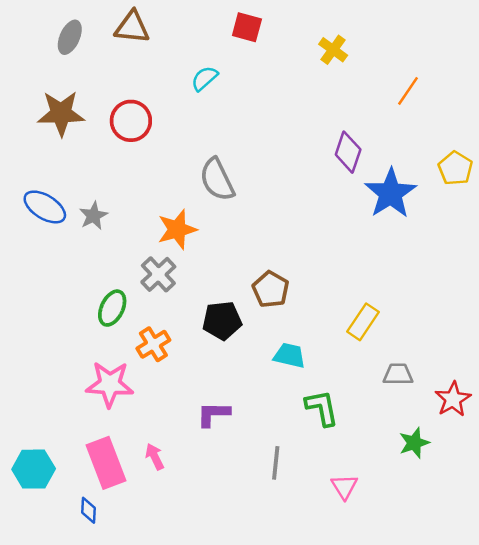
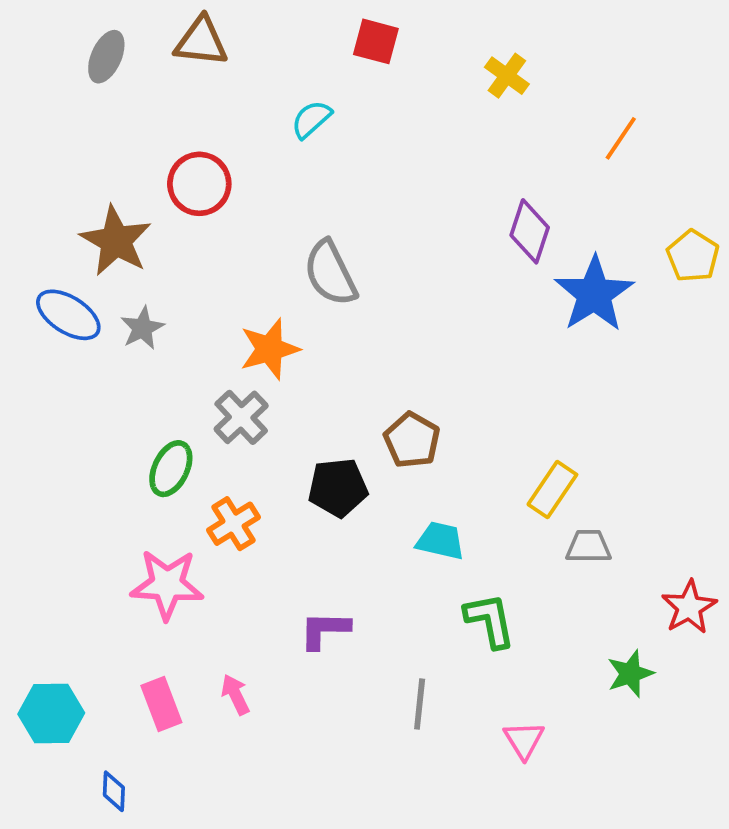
brown star: (61, 113) -> (116, 241), moved, turned 30
gray trapezoid: (398, 374) -> (588, 546), moved
pink rectangle: (106, 463) -> (161, 704), size x0.7
blue diamond: (88, 510) -> (114, 791), moved

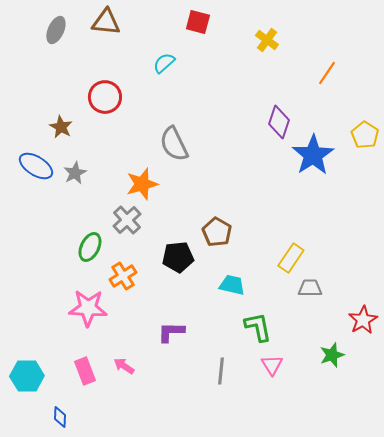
brown star: (116, 241) -> (61, 127), size x0.6
pink arrow: (235, 694) -> (124, 366), turned -30
pink triangle: (524, 740) -> (272, 365), moved

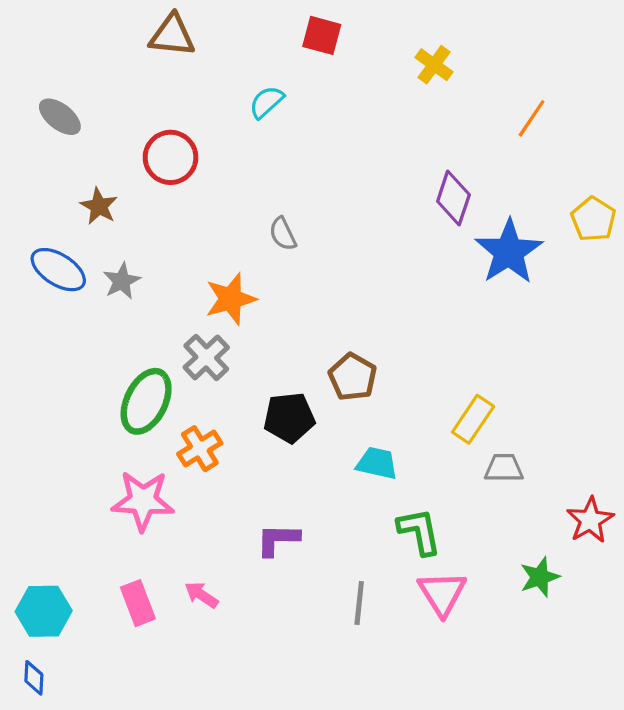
gray ellipse: (56, 30) -> (60, 117), moved, turned -76
gray semicircle: (174, 144) -> (283, 234), size x0.6
green ellipse: (90, 247) -> (146, 401), size x1.4
pink triangle: (272, 365) -> (442, 593), size x1.4
blue diamond: (60, 417) -> (34, 678), moved

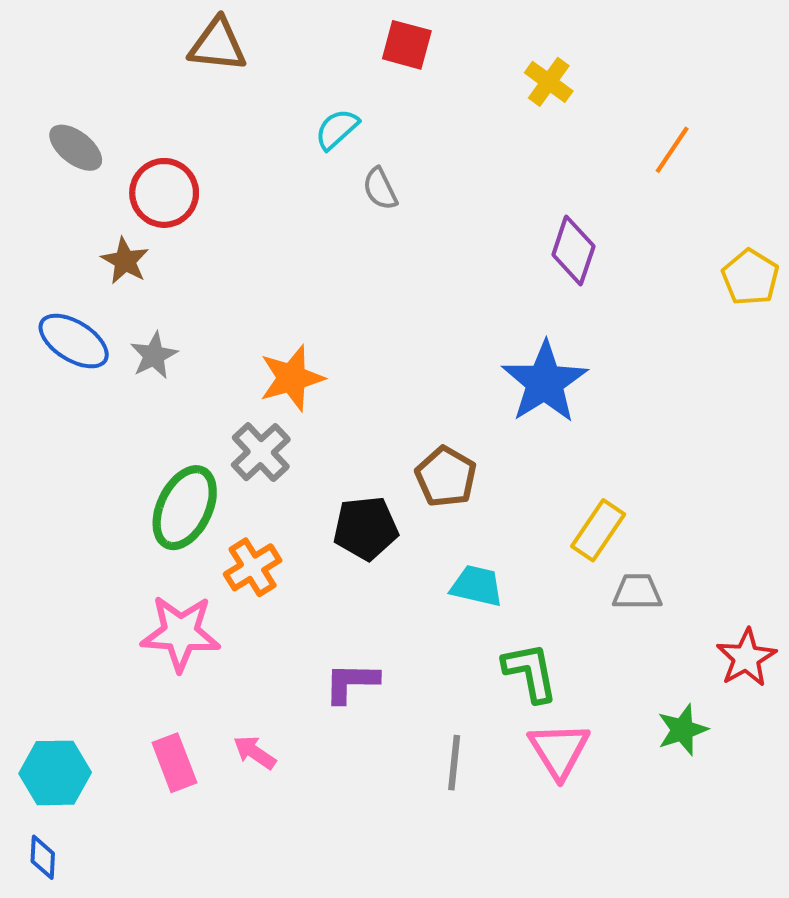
red circle: (170, 157) -> (164, 193), moved
gray semicircle: (283, 234) -> (380, 189), moved
blue star: (509, 252) -> (545, 382), moved

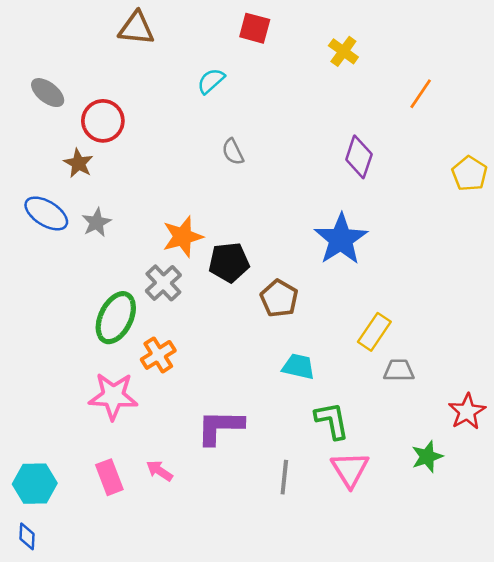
gray semicircle: (380, 189) -> (233, 152), moved
black pentagon: (366, 528) -> (229, 262), moved
purple L-shape: (351, 682) -> (220, 427), size x1.4

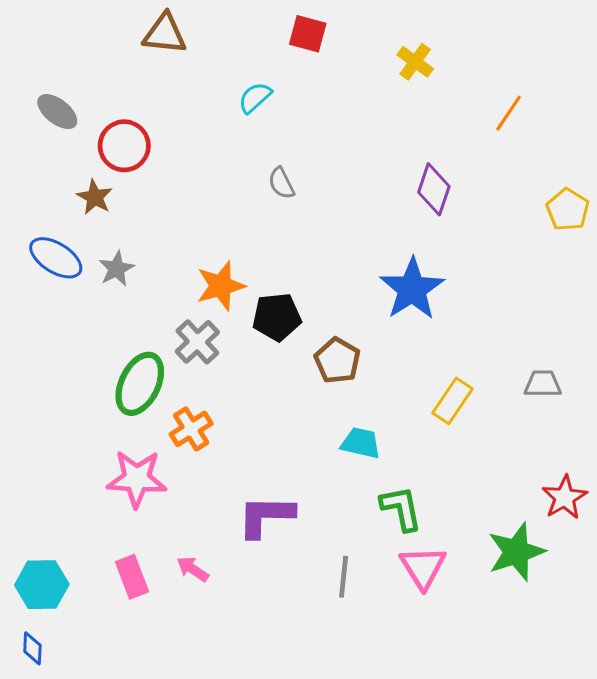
gray trapezoid: (399, 370) -> (543, 384), moved
green star: (427, 457) -> (516, 552), size x1.5

